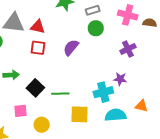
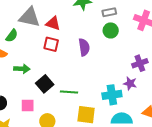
purple semicircle: (71, 47) -> (84, 47), turned 126
purple cross: (128, 49) -> (140, 63), moved

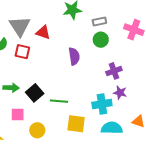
gray triangle: (29, 17) -> (20, 26), turned 45
red square: (51, 44) -> (22, 52), moved
purple cross: (140, 63) -> (114, 71), moved
green arrow: (22, 69) -> (11, 88), moved

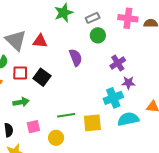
red square: (22, 52) -> (20, 73), moved
black square: (35, 93) -> (42, 77), moved
green line: (59, 101) -> (66, 115), moved

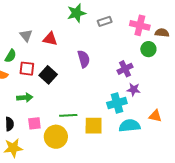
green circle: (98, 35) -> (148, 49), moved
gray triangle: (16, 40) -> (26, 36), size x0.6
yellow circle: (56, 138) -> (56, 137), size x1.5

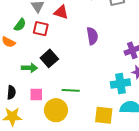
red square: (27, 69) -> (41, 29), moved
black square: (48, 75) -> (49, 58), moved
yellow square: (94, 126) -> (104, 115), moved

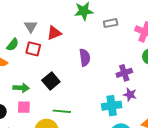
red triangle: (61, 12) -> (54, 33), turned -42
black square: (49, 58) -> (51, 81), moved
pink square: (36, 94) -> (24, 107), moved

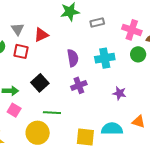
purple cross: (124, 73) -> (79, 85), moved
cyan cross: (112, 106) -> (105, 58), moved
pink square: (24, 107) -> (14, 110), turned 32

